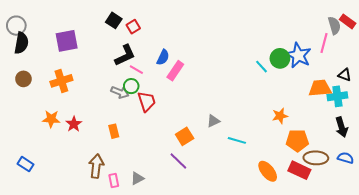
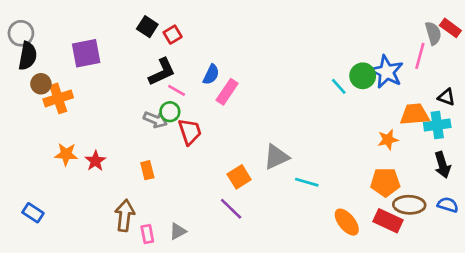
brown circle: (23, 79) -> (41, 84), moved
orange cross: (61, 81) -> (58, 98), moved
orange star: (280, 116) -> (388, 140), moved
gray triangle: (213, 121) -> (276, 157), size x1.5

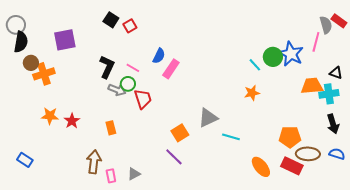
black L-shape: (162, 72) -> (107, 67), moved, turned -40
orange star: (388, 140) -> (252, 93), moved

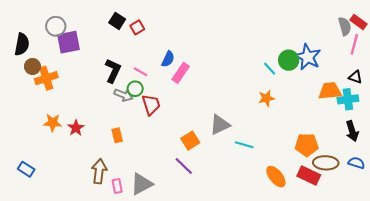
gray circle: (16, 25) -> (56, 26), moved
pink line: (316, 42) -> (354, 44), moved
gray triangle: (134, 174) -> (142, 184), size x1.6

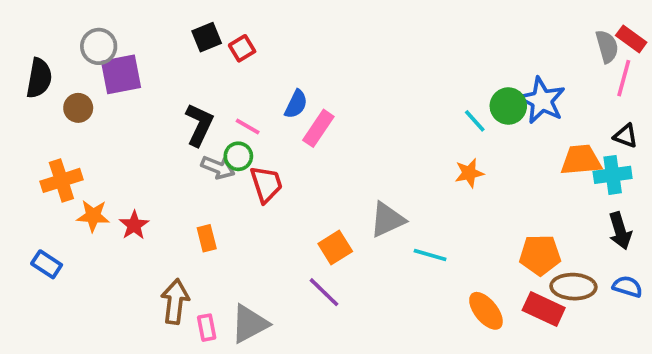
black square: (117, 21) -> (207, 37), turned 35
brown circle: (32, 66) -> (78, 108), moved
orange cross: (46, 78) -> (61, 180), moved
blue rectangle: (26, 169) -> (47, 264), moved

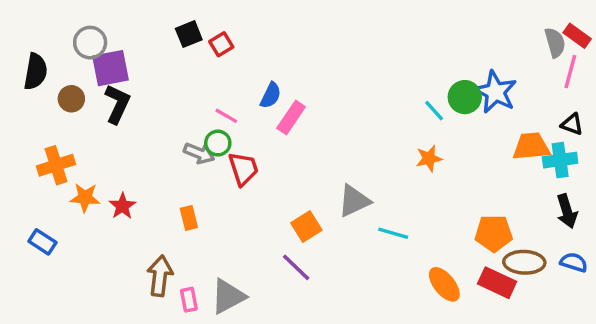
black L-shape: (199, 125) -> (117, 104), moved

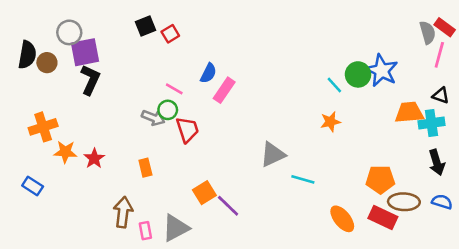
brown circle: (71, 99) -> (47, 63), moved
orange square: (306, 226) -> (204, 193), moved

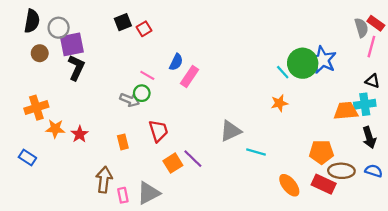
black semicircle: (27, 55) -> (32, 21), moved
green circle: (358, 74) -> (303, 63), size x1.4
orange trapezoid: (409, 113) -> (346, 111), moved
red trapezoid: (187, 130) -> (158, 131), moved
purple line: (228, 206) -> (193, 159), moved

